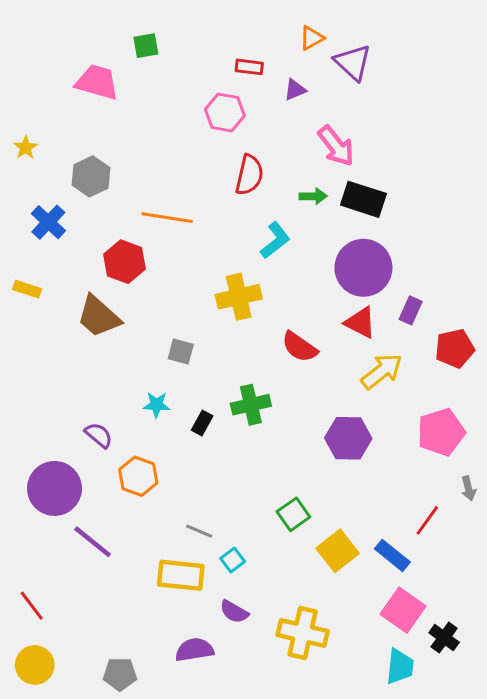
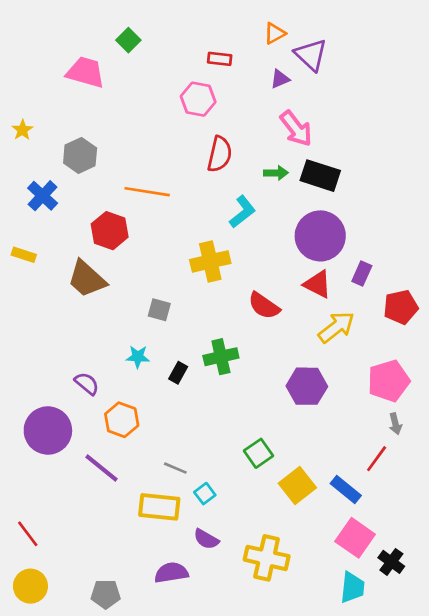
green square: (146, 46) -> (128, 40), turned -35
purple triangle: (295, 90) -> (280, 79), moved
gray arrow: (468, 488) -> (395, 424), moved
purple line: (93, 542) -> (102, 468), moved

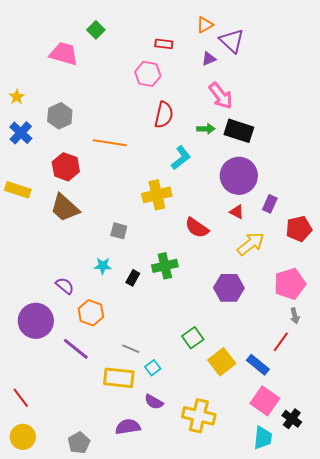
blue cross: (43, 196) -> (21, 133), moved
red hexagon: (110, 231) -> (66, 167), moved
yellow rectangle: (24, 255) -> (18, 190), size x1.4
red triangle: (318, 284) -> (237, 212), size x0.7
gray pentagon: (106, 594) -> (79, 443), turned -30

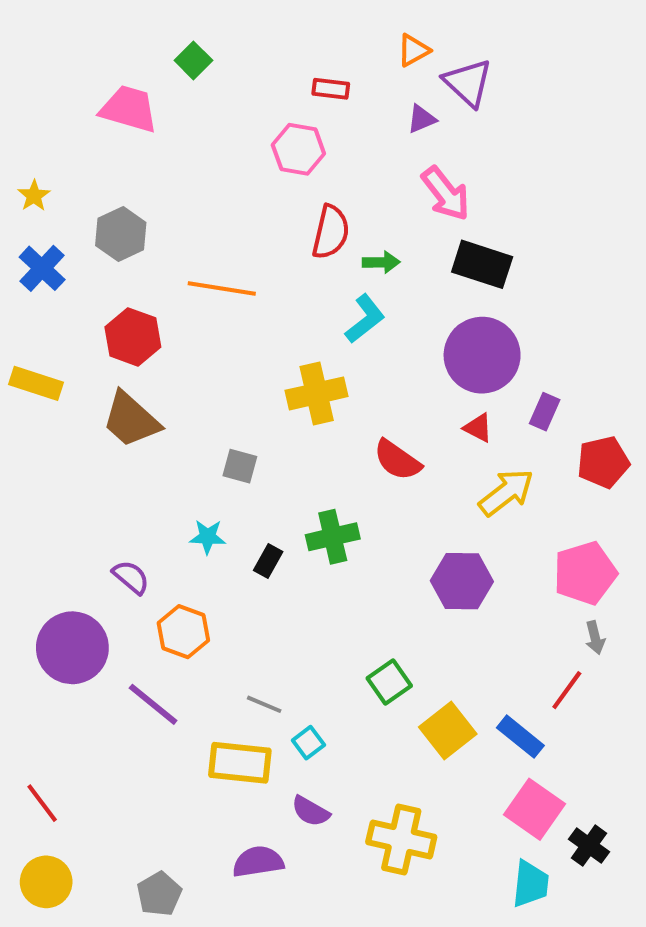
green arrow: (206, 129) -> (381, 262), moved

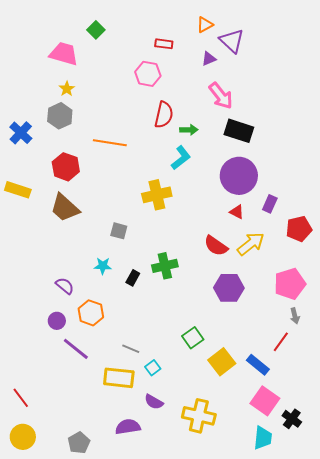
yellow star: (34, 196) -> (67, 89), moved
red semicircle: (397, 460) -> (216, 246), moved
purple circle: (72, 648) -> (57, 321), moved, size x0.5

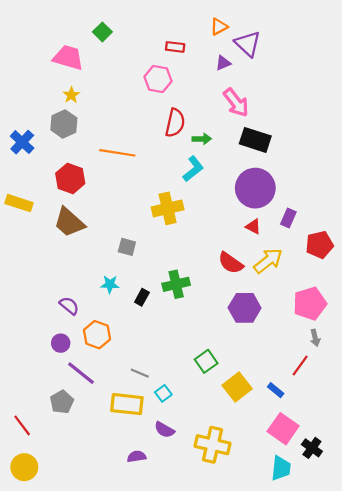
blue rectangle: (258, 365) -> (276, 390), size x0.7
purple semicircle: (128, 427) -> (137, 456), size x0.7
gray pentagon: (79, 443) -> (62, 402), moved

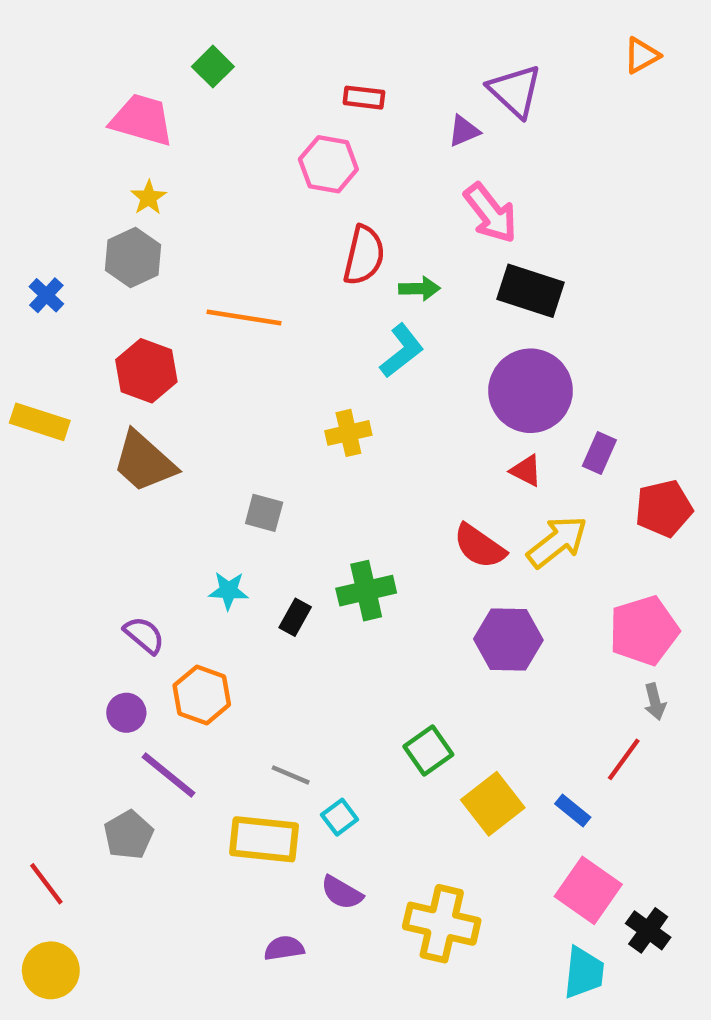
orange triangle: (219, 27) -> (642, 55), moved
blue cross: (22, 142) -> (46, 295), size x0.7
yellow cross: (168, 208) -> (348, 433), size x0.7

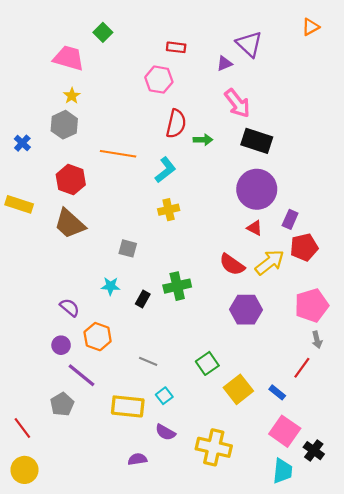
cyan L-shape: (402, 351) -> (165, 170), moved
red pentagon: (664, 508) -> (304, 247), moved
gray line: (291, 775) -> (148, 361), moved

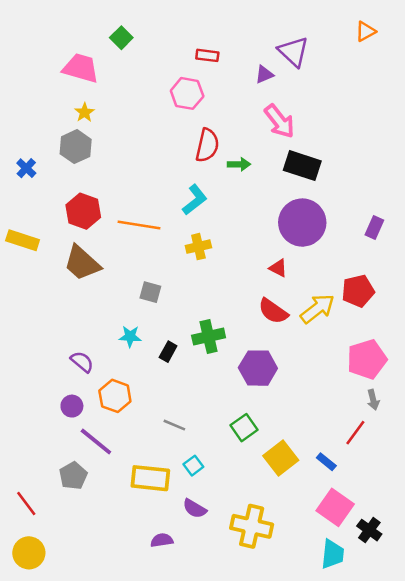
orange line: (118, 154) -> (139, 225), moved
purple rectangle: (290, 219) -> (374, 228), moved
red triangle: (255, 228) -> (278, 268), moved
purple hexagon: (246, 310) -> (258, 368), moved

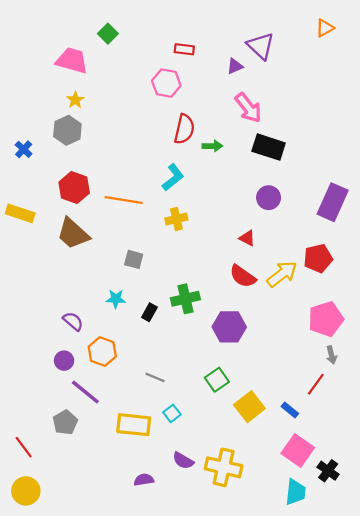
purple circle: (302, 223) -> (269, 198), size x0.6
purple rectangle: (374, 228) -> (333, 202), size x1.8
purple semicircle: (195, 509) -> (183, 461), moved

